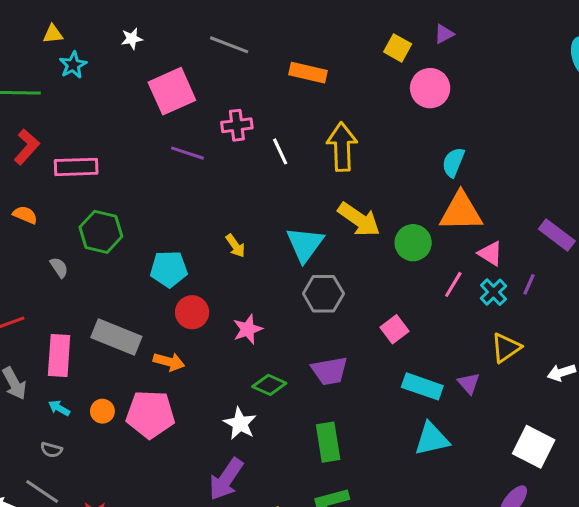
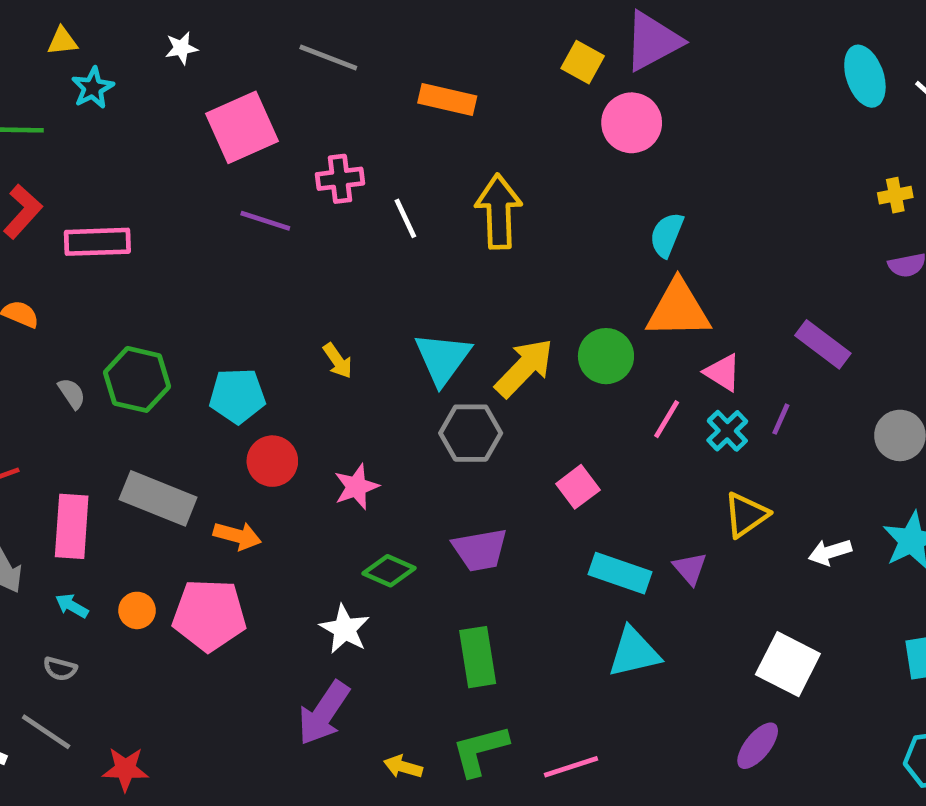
purple triangle: (444, 34) -> (653, 41), size x2.0
yellow arrow: (359, 219) -> (524, 368), moved, turned -81
green hexagon: (101, 232) -> (137, 379), moved

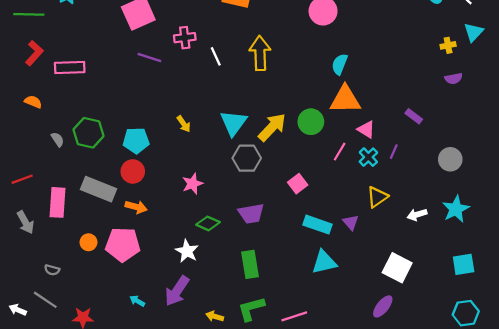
purple rectangle: (823, 344) -> (414, 116), size x0.7
red circle: (272, 461) -> (133, 171), moved
cyan arrow: (72, 606) -> (137, 301), moved

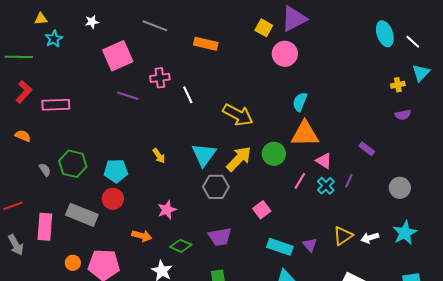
yellow arrow: (260, 53) -> (238, 115), moved, turned 120
yellow triangle: (377, 197) -> (343, 236), moved
orange arrow: (136, 207) -> (142, 236), moved

